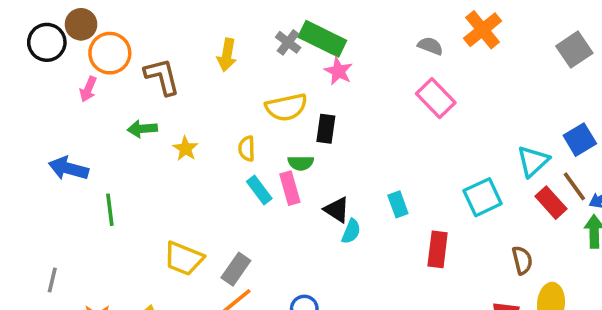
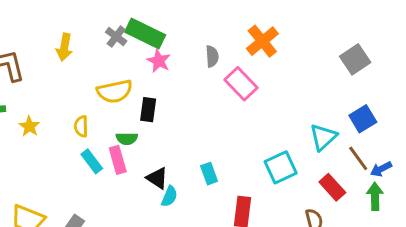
orange cross: (483, 30) -> (262, 41), moved
gray semicircle: (430, 46) -> (212, 56), moved, turned 65
gray square: (574, 50) -> (355, 59), moved
red rectangle: (551, 203) -> (332, 187), moved

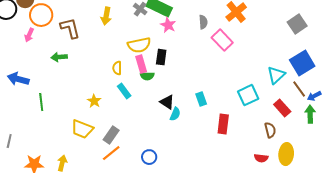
blue square: (363, 119) -> (302, 63), size x1.4
yellow star: (29, 126) -> (94, 101), moved
pink rectangle: (118, 160) -> (141, 64), moved

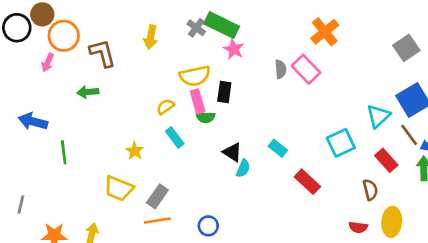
gray semicircle: (203, 22) -> (281, 69), moved
yellow semicircle: (117, 68) -> (165, 107), turned 56
cyan rectangle: (201, 99) -> (278, 148), turned -32
red rectangle: (223, 124) -> (307, 182), turned -54
orange line: (111, 153) -> (157, 221), turned 30

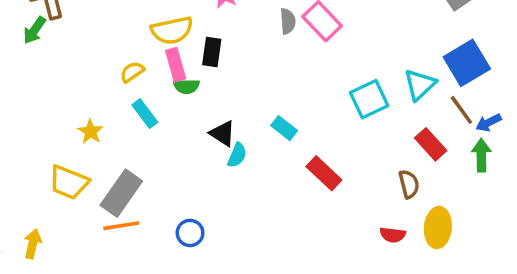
green arrow: (88, 92) -> (34, 30), moved, turned -50
cyan square: (341, 143) -> (369, 99), moved
gray rectangle: (157, 196) -> (121, 193), size x1.4

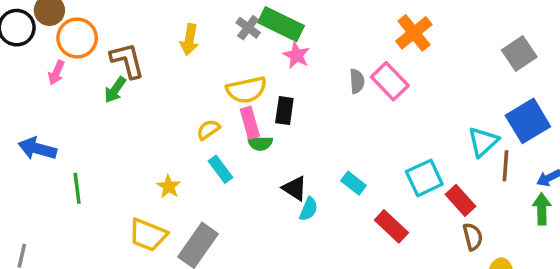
cyan square: (369, 99) -> (424, 178), moved
brown line: (461, 110) -> (505, 166), moved, turned 40
red rectangle: (431, 144) -> (461, 200), moved

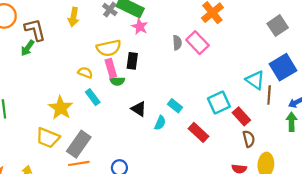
yellow semicircle: (208, 130) -> (85, 73), turned 56
cyan triangle: (483, 142) -> (255, 80), turned -42
yellow star: (169, 187) -> (61, 108), size x1.6
cyan semicircle: (309, 209) -> (160, 123), moved

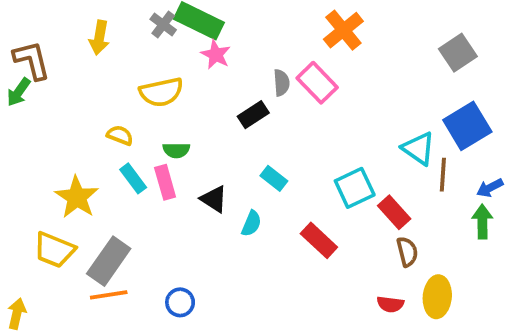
black rectangle: (132, 61) -> (253, 115), moved, turned 49
pink rectangle: (111, 68) -> (165, 182), moved
cyan rectangle: (175, 106) -> (274, 178), moved

